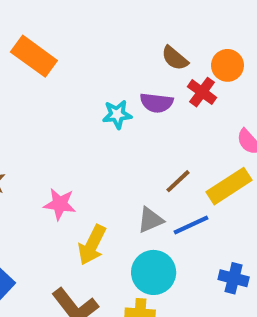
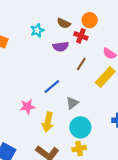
cyan star: (117, 114) -> (37, 30), moved
brown line: (178, 181) -> (81, 64), moved
blue line: (191, 225) -> (52, 86), moved

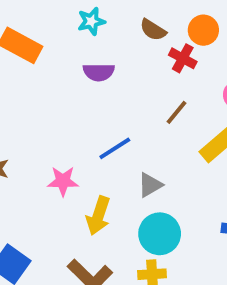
cyan star: (37, 30) -> (91, 21), moved
purple semicircle: (61, 47) -> (99, 72), moved

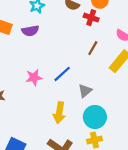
purple semicircle: (99, 72) -> (30, 31), moved
pink star: (63, 181) -> (34, 77), moved

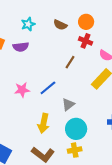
red cross: (91, 18) -> (85, 41), moved
brown line: (93, 48) -> (70, 62), moved

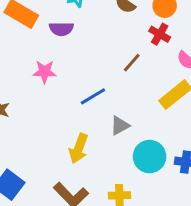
pink star: (22, 90) -> (45, 72), moved
cyan circle: (76, 129) -> (150, 157), moved

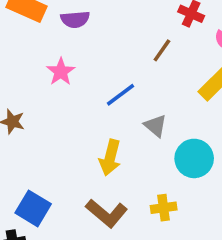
pink star: (45, 72) -> (61, 72), turned -30
gray triangle: (120, 126) -> (156, 126), turned -45

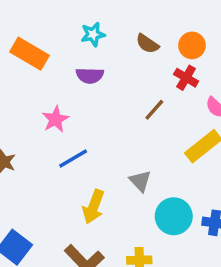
purple semicircle: (75, 19) -> (90, 75), moved
blue line: (121, 95) -> (73, 159), moved

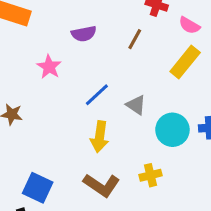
purple semicircle: (90, 75) -> (84, 34), moved
blue line: (73, 159) -> (97, 95), moved

